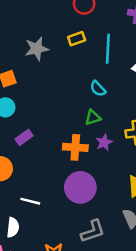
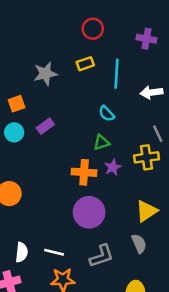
purple rectangle: (24, 137) -> (45, 126), moved
white line: (30, 201) -> (54, 252), moved

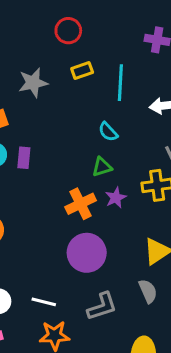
red circle: (93, 29) -> (68, 31), moved
purple rectangle: (45, 126) -> (24, 158), moved, turned -49
orange cross: (84, 172) -> (81, 204), turned -30

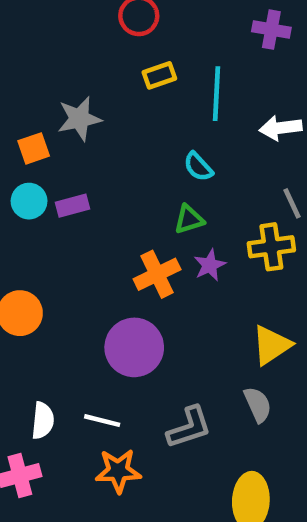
gray star: (33, 83) -> (79, 119), moved
purple rectangle: (24, 158) -> (72, 206), turned 70
purple circle: (87, 253) -> (134, 347), moved

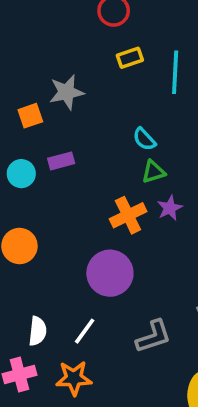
cyan semicircle: (198, 167) -> (144, 139), moved
cyan circle: (29, 201) -> (21, 174), moved
white line: (102, 421) -> (85, 331), turned -68
orange star: (118, 471) -> (74, 378), moved

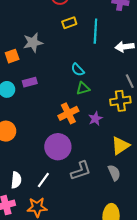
purple star: (170, 208) -> (95, 119), moved
gray L-shape: (153, 336) -> (81, 171), moved

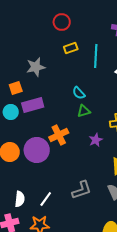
orange square: (12, 56) -> (16, 88), moved
purple rectangle: (30, 82) -> (33, 105), size x1.5
orange cross: (68, 113) -> (59, 135), moved
purple circle: (58, 147) -> (37, 150), moved

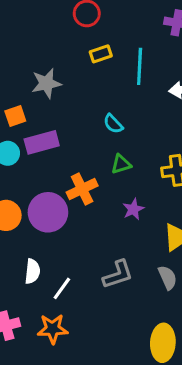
green triangle: (84, 111) -> (121, 164), moved
purple star: (96, 140) -> (133, 209), moved
white semicircle: (20, 199) -> (32, 271), moved

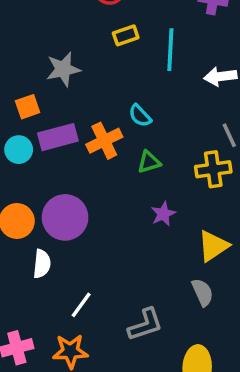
orange cross: (82, 189) -> (104, 141), moved
white semicircle: (32, 271) -> (42, 264), moved
gray L-shape: (118, 274) -> (145, 325), moved

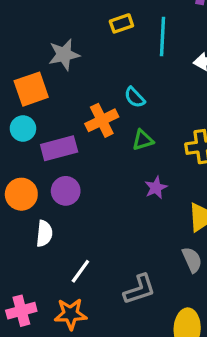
orange square: (28, 107) -> (31, 89), size x1.5
purple rectangle: (58, 137) -> (59, 148), moved
purple circle: (65, 217) -> (66, 191), size x0.7

